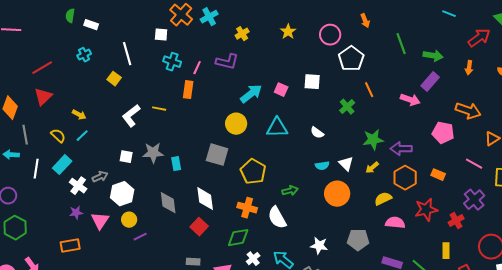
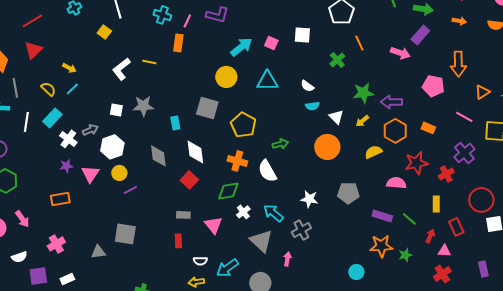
orange arrow: (469, 68) -> (459, 21), turned -88
orange arrow: (468, 111) -> (458, 64), turned 70
cyan rectangle: (176, 164) -> (175, 123), moved
cyan semicircle: (322, 166) -> (312, 106), moved
pink semicircle: (395, 223) -> (396, 183), moved

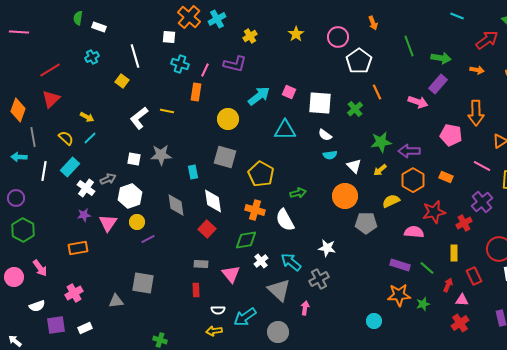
white square: (302, 35) -> (320, 103), moved, size x1.4
yellow circle: (226, 77) -> (228, 119), moved
gray pentagon: (348, 193) -> (366, 223), moved

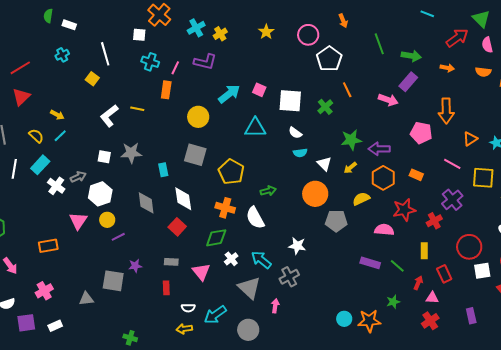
cyan cross: (217, 19) -> (196, 28), moved
purple star: (84, 215) -> (135, 266), moved
orange star: (399, 295) -> (369, 321), moved

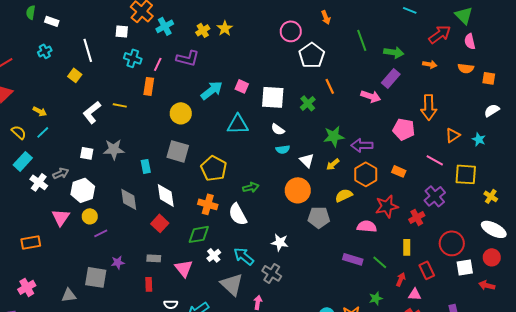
cyan cross: (196, 28) -> (165, 26), moved
yellow star: (266, 32) -> (225, 28), moved
gray cross: (289, 277) -> (272, 273), turned -30

